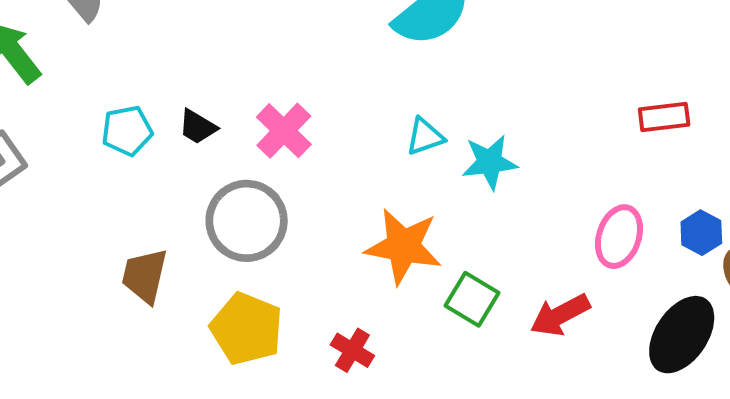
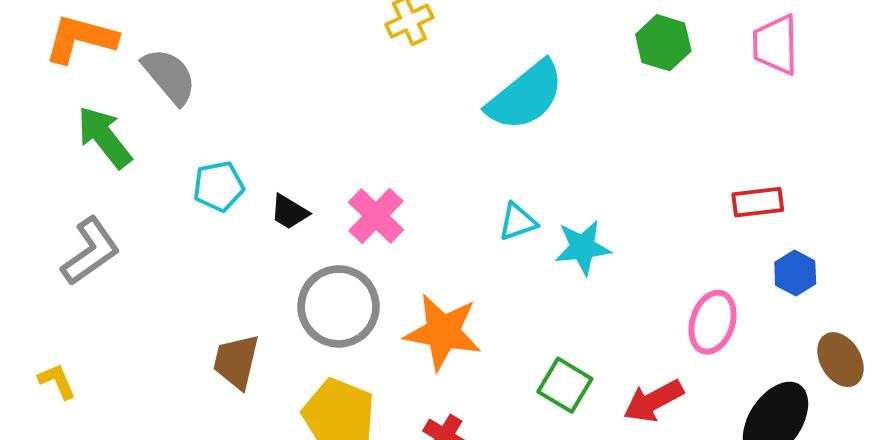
cyan pentagon: (127, 131) -> (218, 186), moved
blue hexagon: (701, 233) -> (795, 273), moved
orange star: (403, 246) -> (443, 332), moved

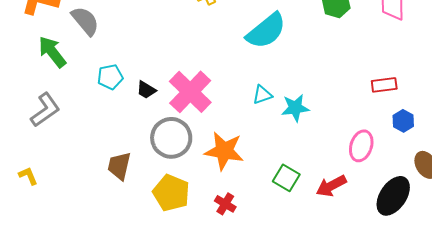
pink cross: (376, 216) -> (190, 92), size x1.5

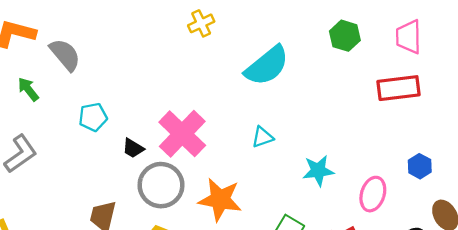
green arrow: (52, 52) -> (28, 89), size x0.7
red rectangle: (384, 85) -> (399, 88), moved, size x1.5
black trapezoid: (146, 90) -> (133, 148), moved
cyan star: (295, 108) -> (318, 171), moved

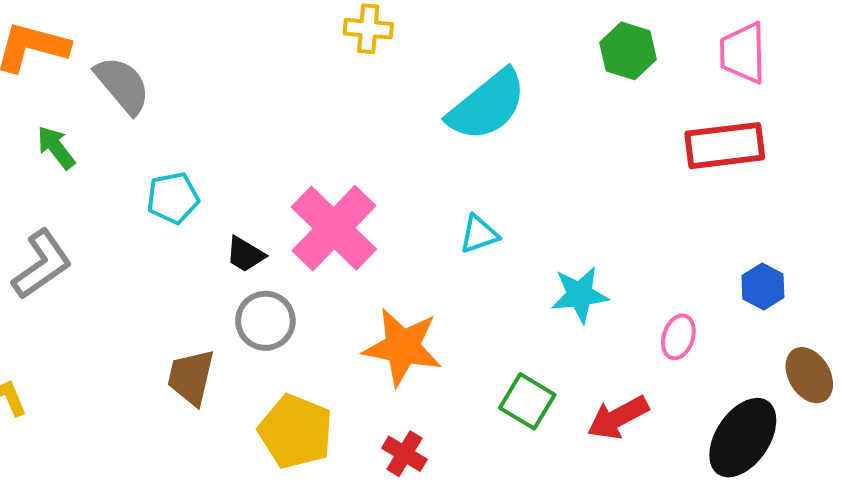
yellow cross: (201, 23) -> (368, 29), turned 30
gray circle: (161, 185) -> (265, 321), moved, size x0.7
pink ellipse: (373, 194) -> (678, 337), size x0.7

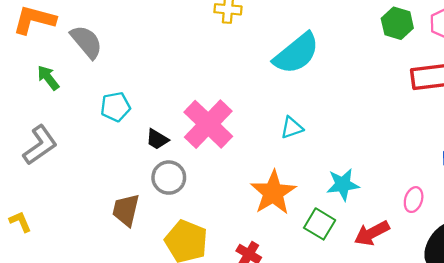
green hexagon: (628, 51) -> (397, 23), moved
cyan star: (580, 295) -> (343, 185), moved
pink ellipse: (678, 337) -> (414, 200), moved
orange star: (402, 347) -> (273, 193), moved, turned 30

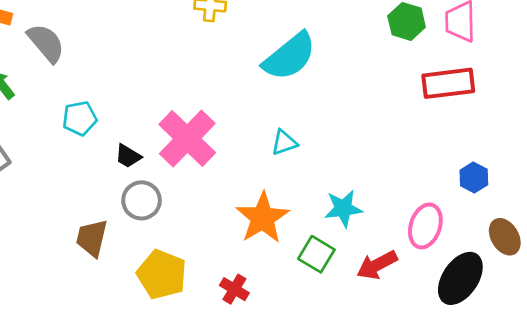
pink ellipse: (414, 200) -> (425, 226), size x1.5

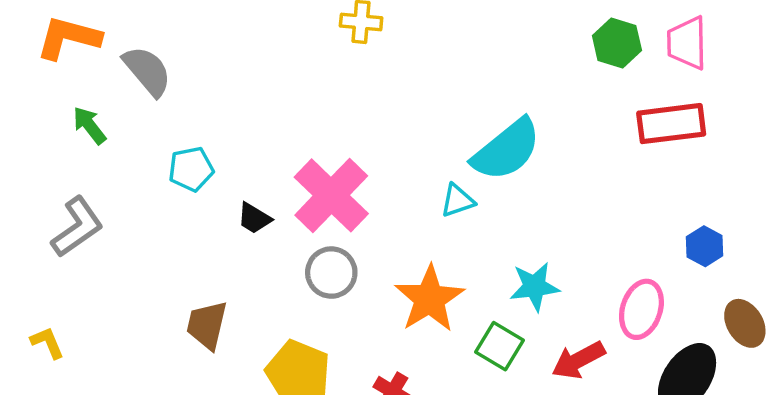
cyan semicircle: (290, 56) -> (507, 150), moved
gray circle: (142, 200) -> (331, 273), moved

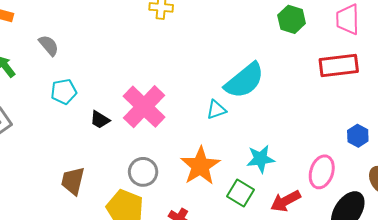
green hexagon: (617, 43) -> (292, 19), moved
gray semicircle: (147, 71) -> (49, 45), moved, size x0.7
gray circle: (331, 273) -> (143, 172), moved

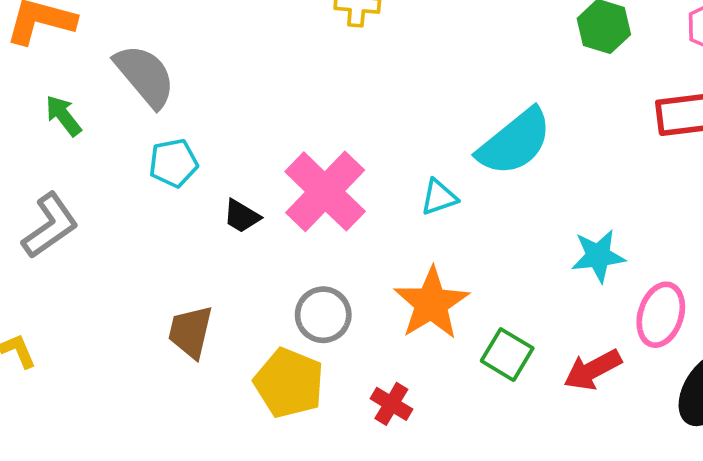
gray semicircle: (49, 45) -> (145, 76), size x1.6
cyan triangle: (216, 110) -> (439, 197), moved
cyan star: (260, 159) -> (598, 256), moved

